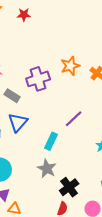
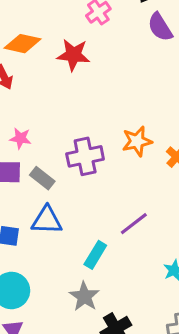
red star: (24, 15) -> (73, 55), size x1.5
blue triangle: (18, 122) -> (47, 220), turned 45

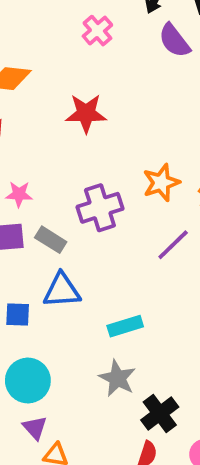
red star: (73, 55) -> (86, 113), moved
purple line: (134, 224) -> (173, 245), moved
cyan rectangle: (95, 255) -> (125, 326), turned 48

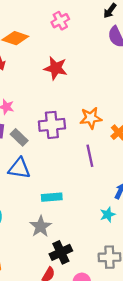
pink cross: (97, 31) -> (60, 21), moved
purple line: (173, 245) -> (90, 156), turned -70

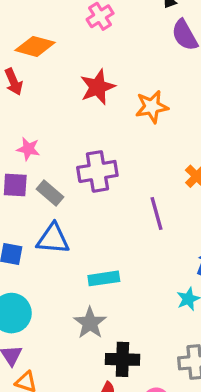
red star: (56, 68) -> (98, 87), turned -30
orange star: (91, 118) -> (152, 107), moved
black cross: (61, 252) -> (122, 359), turned 30

